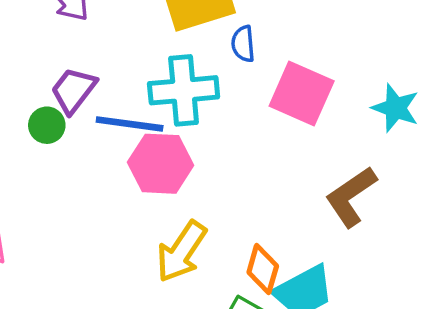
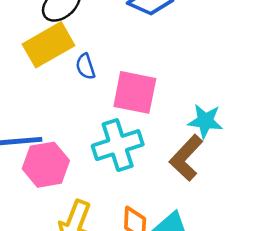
cyan cross: (184, 90) -> (118, 145), moved
cyan star: (395, 108) -> (205, 121), moved

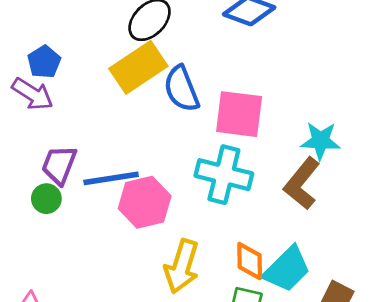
blue semicircle: (85, 66) -> (182, 89), size x1.6
cyan cross: (118, 145) -> (224, 175), turned 36

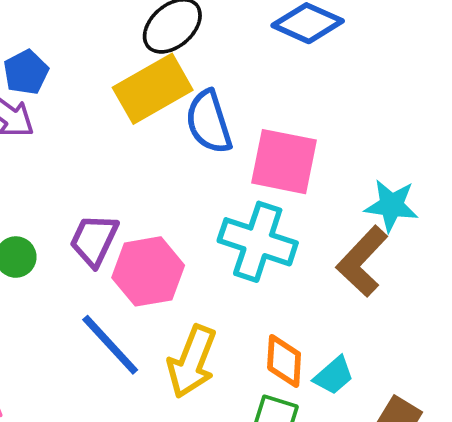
purple trapezoid: (59, 165) -> (94, 240), moved
blue line: (111, 178) -> (110, 345), moved, turned 52
cyan trapezoid: (287, 269) -> (334, 376), size x0.6

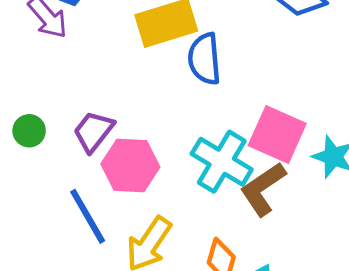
pink square: (284, 162) -> (277, 135), moved
brown L-shape: (362, 261) -> (263, 189), moved

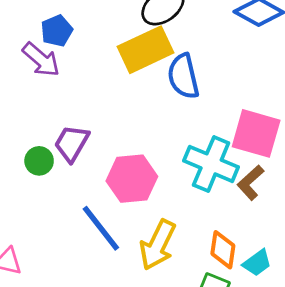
purple trapezoid: (93, 131) -> (72, 143), moved
brown L-shape: (263, 189) -> (250, 183), size x0.7

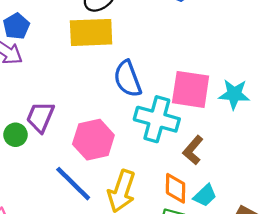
yellow rectangle: (145, 50) -> (91, 32), turned 30
blue semicircle: (183, 76) -> (128, 79), moved
brown L-shape: (250, 183) -> (193, 150), moved

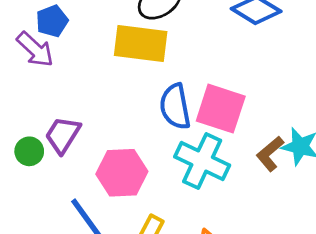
pink square: (191, 89) -> (221, 109), moved
brown L-shape: (193, 150) -> (270, 154), moved

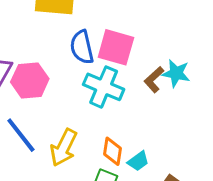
pink hexagon: (122, 173) -> (30, 80), moved

